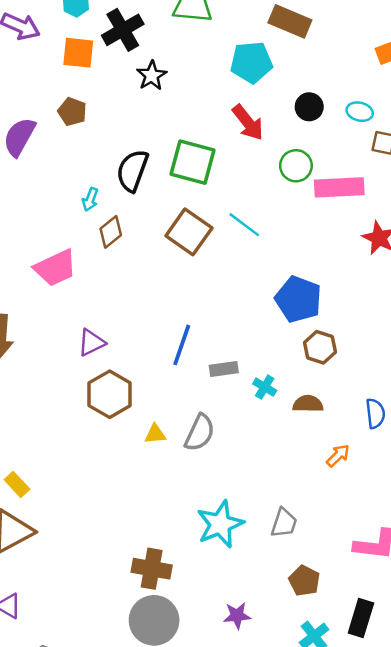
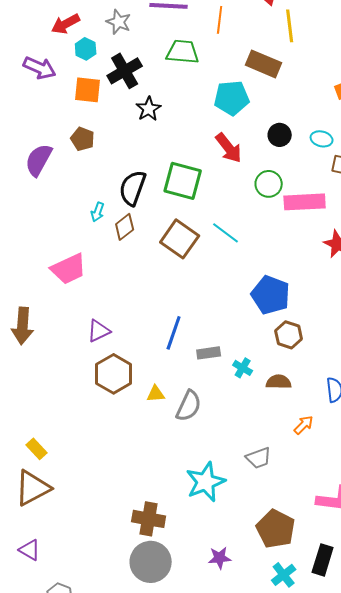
brown diamond: (111, 232) -> (125, 227), moved
yellow triangle: (155, 434) -> (156, 394), moved
gray trapezoid: (284, 523) -> (259, 458), moved, turned 52
brown pentagon: (304, 581) -> (276, 529), size x1.5

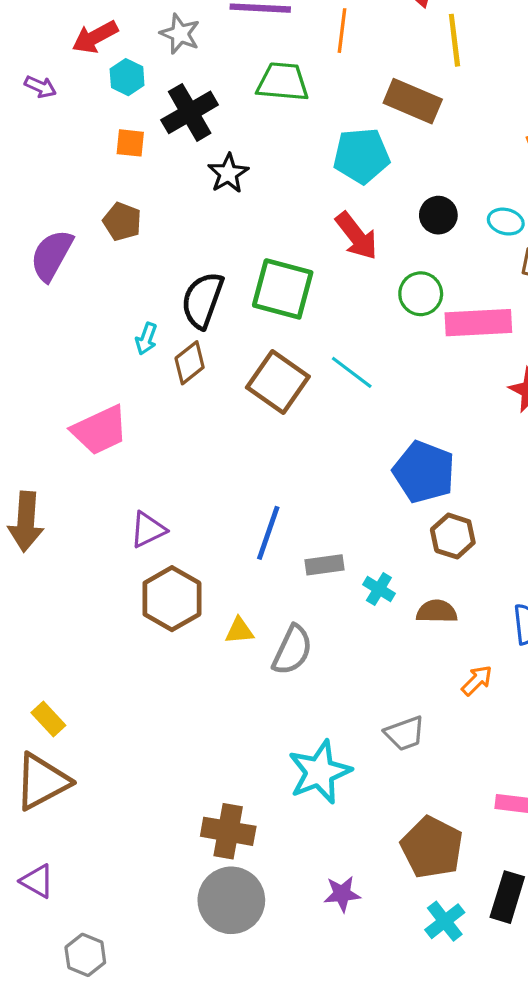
purple arrow: (40, 68) -> (40, 87), moved, size x0.6
orange square: (88, 90) -> (130, 143), size x0.7

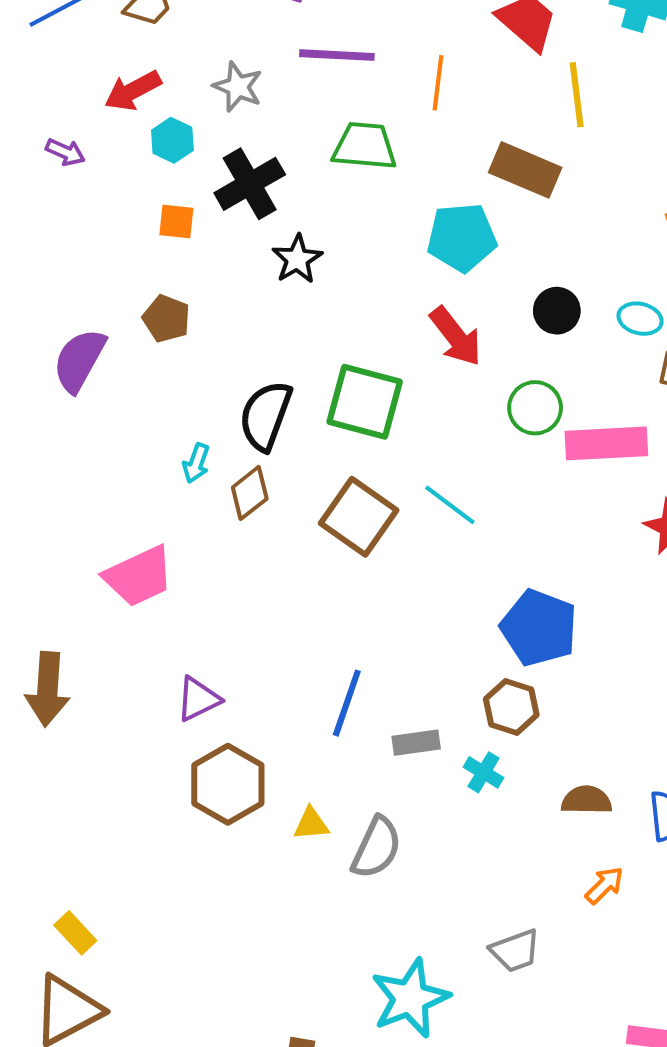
brown hexagon: (453, 536) -> (511, 707), moved
brown semicircle: (437, 611) -> (587, 800), moved

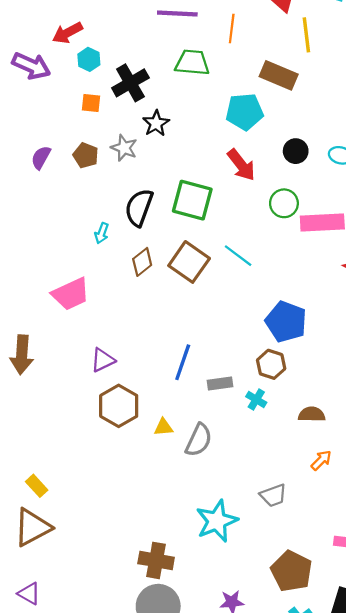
gray star: (238, 87) -> (124, 148), moved
purple arrow: (65, 152) -> (31, 66), size x1.8
purple semicircle: (79, 360) -> (41, 157), moved, size x0.7
brown diamond: (250, 493) -> (142, 262), moved

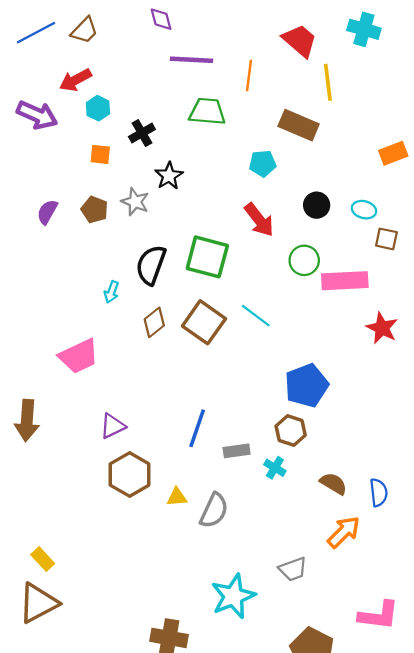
black cross: (130, 83) -> (142, 133), size x0.7
cyan pentagon: (245, 112) -> (263, 163), size x0.7
blue pentagon: (286, 322) -> (306, 385), turned 30
brown semicircle: (312, 414) -> (334, 484), turned 30
orange arrow: (321, 460) -> (344, 532), size x1.5

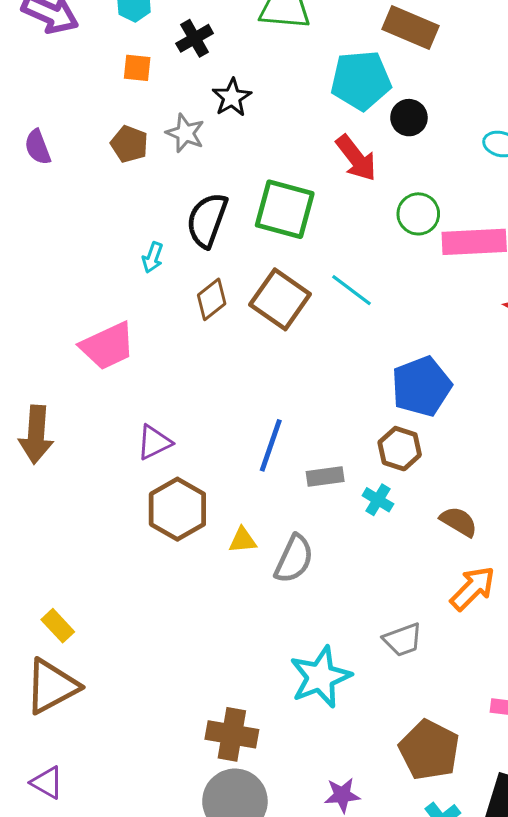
cyan pentagon: (263, 163) -> (361, 80), size x1.6
black circle: (317, 205) -> (409, 118), moved
purple semicircle: (47, 212) -> (38, 147), moved, turned -50

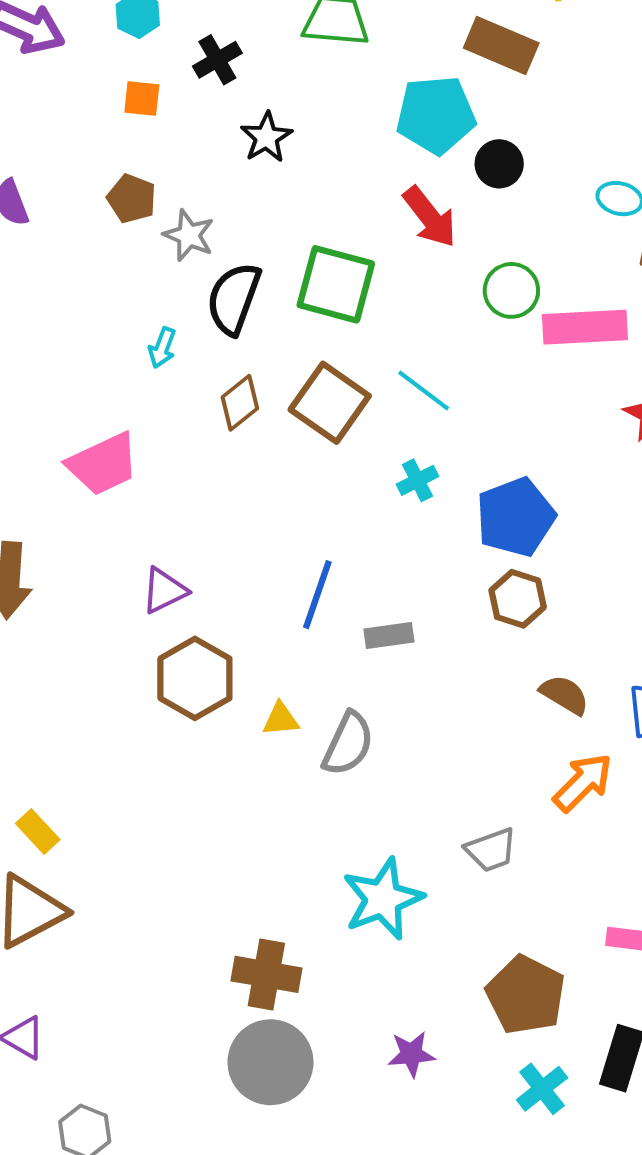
gray star: (185, 133) -> (189, 235), moved
brown hexagon: (400, 449) -> (518, 599), moved
cyan cross: (378, 500) -> (417, 480), moved, turned 32

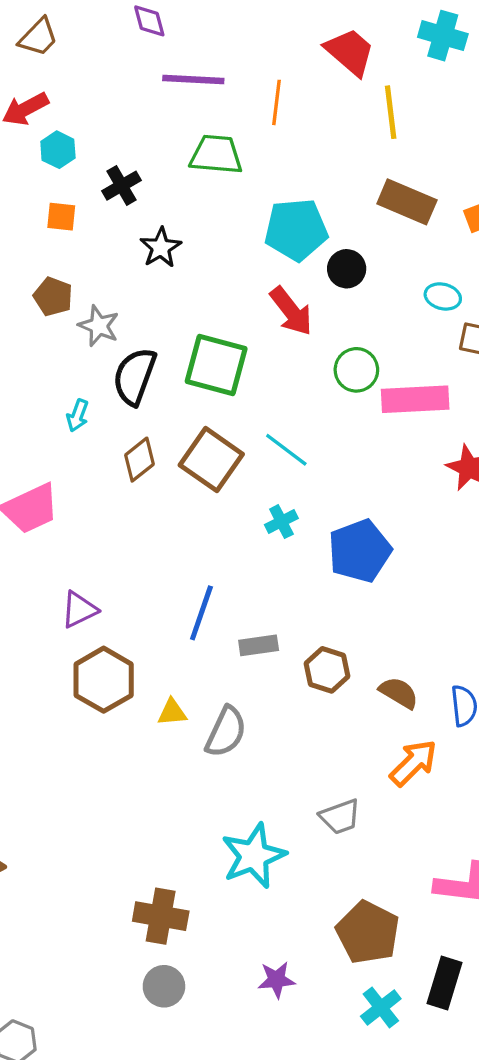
brown rectangle: (501, 45) -> (407, 202), moved
brown hexagon: (518, 599) -> (327, 670), moved
gray circle: (270, 1062) -> (164, 986), size x0.6

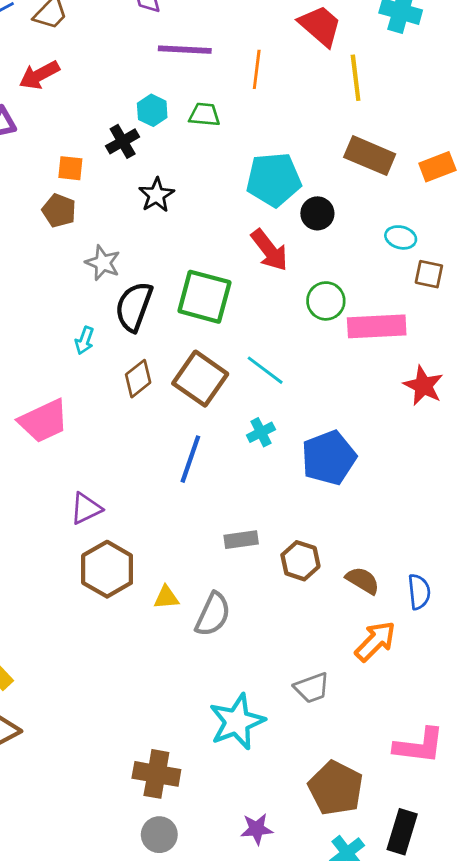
cyan hexagon: (58, 150) -> (152, 110), moved
green trapezoid: (216, 155) -> (204, 115), size x0.7
brown pentagon: (53, 296) -> (59, 211), moved
blue line: (201, 613) -> (190, 459), moved

